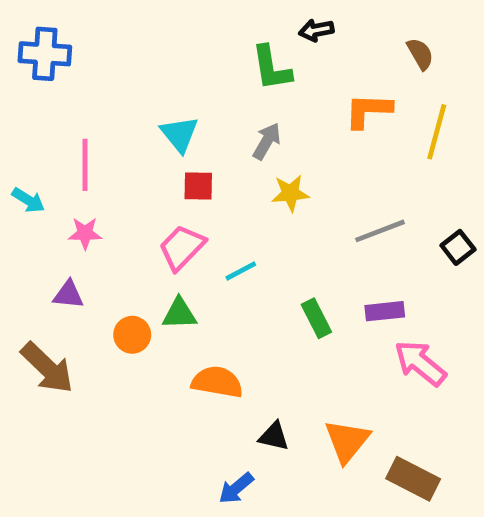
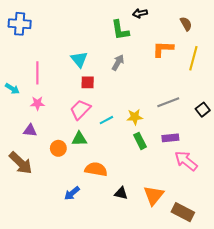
yellow star: (290, 193) -> (135, 117), moved
blue arrow: (236, 488) -> (72, 193), moved

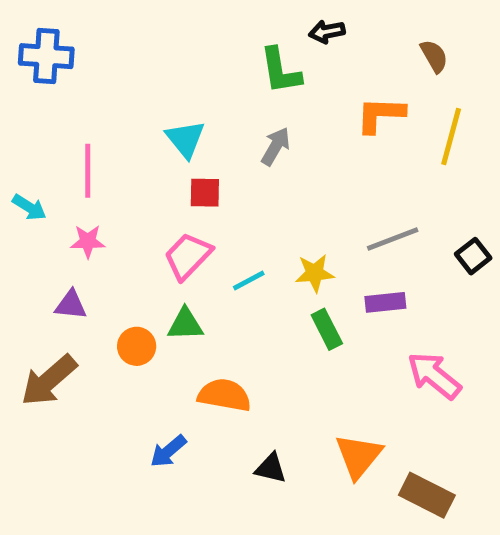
purple rectangle: (170, 138) -> (385, 302), moved
brown arrow: (21, 163) -> (49, 380), turned 95
black triangle: (121, 193) -> (271, 468), moved

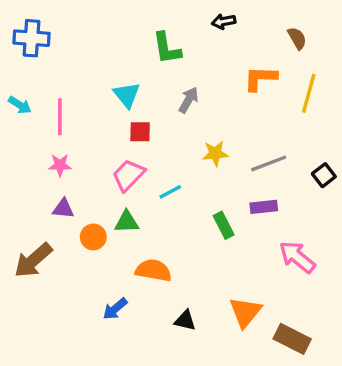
green L-shape: (280, 71) -> (167, 48), moved
cyan arrow: (29, 207) -> (20, 105), moved
yellow star: (315, 273) -> (215, 153), moved
purple triangle: (71, 305) -> (63, 209), moved

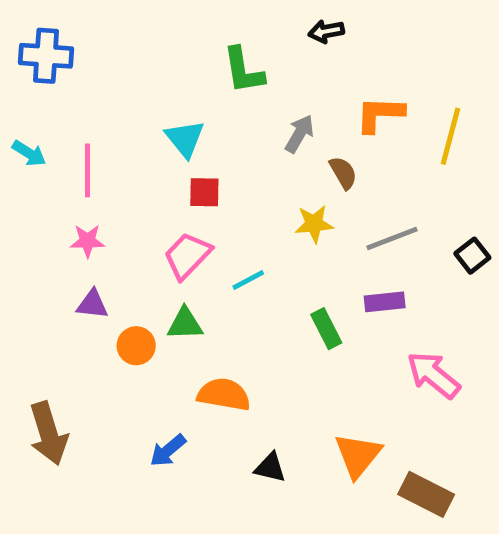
brown semicircle: (297, 38) -> (343, 173), moved
gray arrow: (189, 100) -> (299, 134), moved
brown arrow: (33, 260) -> (48, 433), moved, turned -66

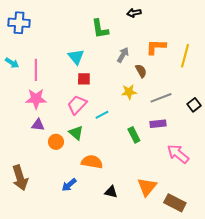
pink star: (87, 241) -> (36, 99), size x1.5
green triangle: (185, 324) -> (76, 133), turned 42

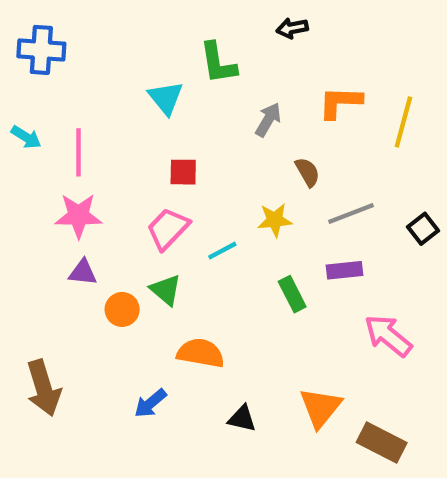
cyan triangle: (76, 57) -> (166, 98), moved
brown semicircle: (141, 71) -> (307, 172), moved
yellow star: (129, 92) -> (275, 220), moved

